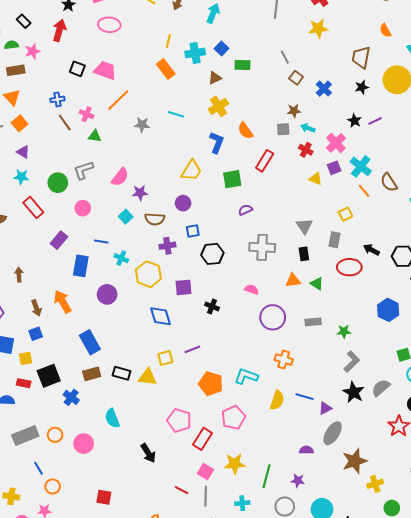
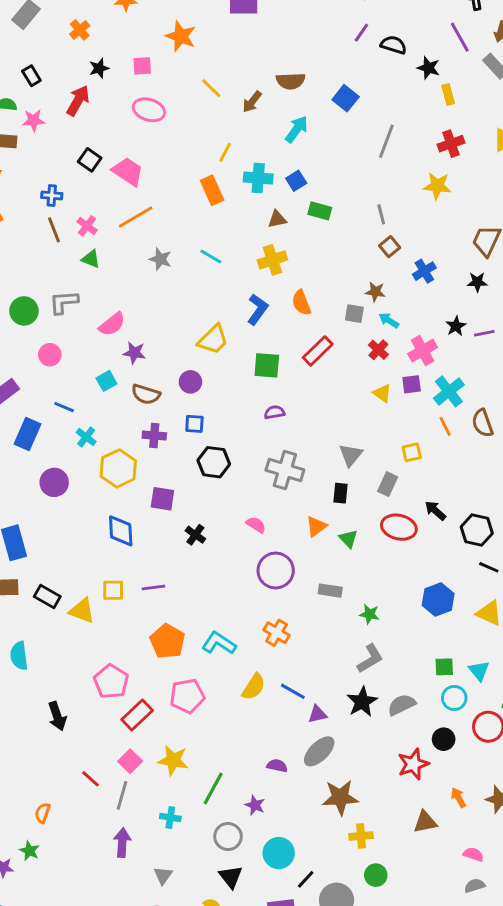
orange triangle: (293, 281) -> (316, 526), turned -42

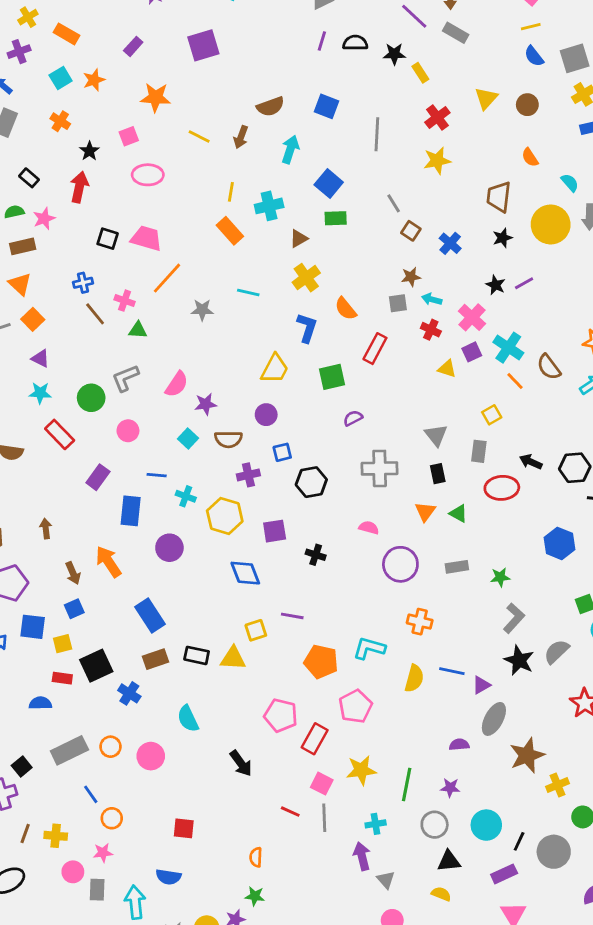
blue square: (296, 181) -> (329, 184), moved, size x1.4
purple line: (153, 587) -> (292, 616), turned 35
purple arrow: (122, 843) -> (362, 856), moved
black triangle: (231, 877) -> (449, 861), turned -40

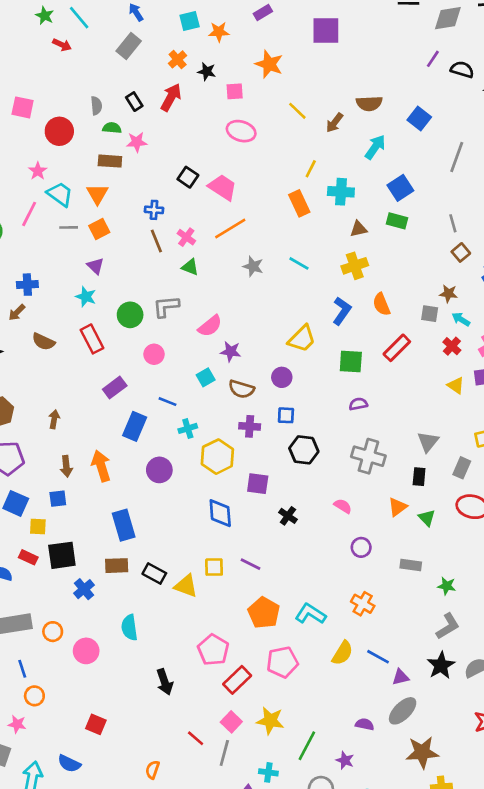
black star: (89, 151) -> (207, 72), moved, turned 30
red arrow: (79, 187) -> (171, 97), moved
cyan cross: (186, 496) -> (188, 428), turned 36
purple circle: (400, 564) -> (361, 547), size x0.6

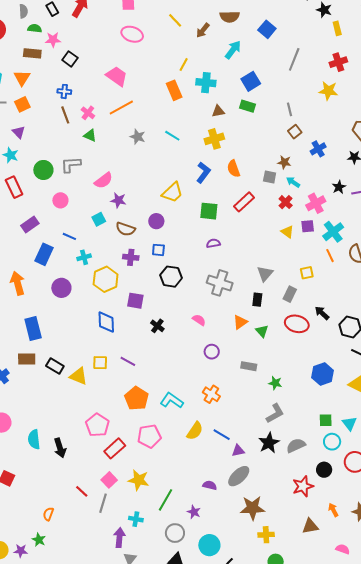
black square: (188, 177) -> (70, 59), moved
cyan semicircle: (129, 628) -> (34, 439), moved

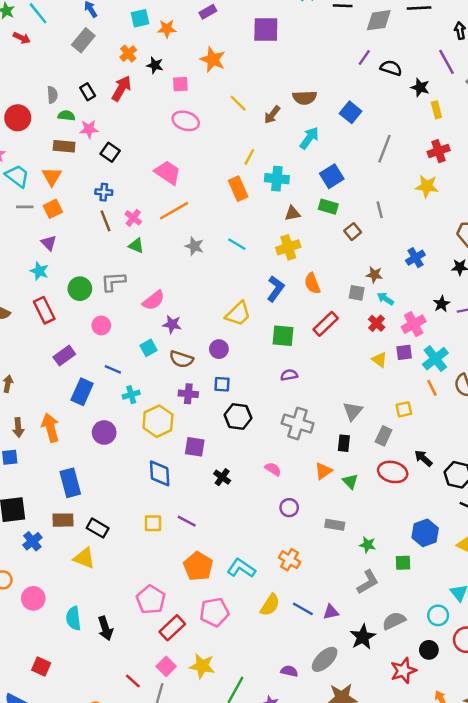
brown square: (295, 132) -> (353, 232), moved
yellow triangle: (79, 376) -> (84, 558), moved
green square: (326, 420) -> (403, 563), moved
black star: (269, 443) -> (363, 637), moved
purple triangle: (238, 451) -> (331, 612), moved

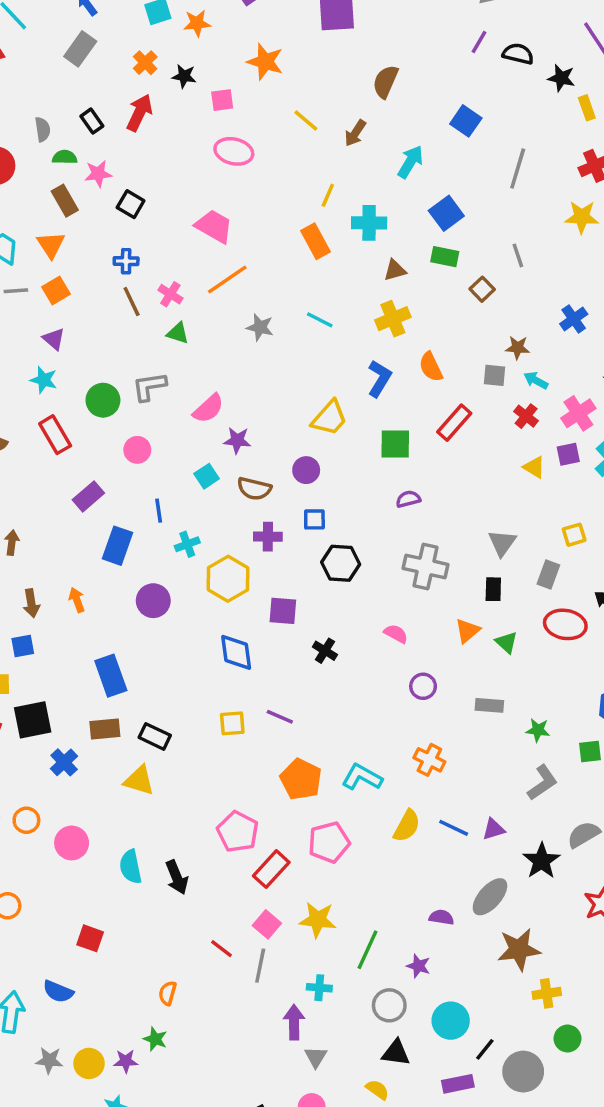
brown semicircle: (305, 98) -> (385, 82), moved, turned 120
brown rectangle: (64, 146) -> (65, 201), turned 60
blue line: (113, 369) -> (159, 511), turned 63
orange arrow: (50, 428) -> (77, 600), size x0.6

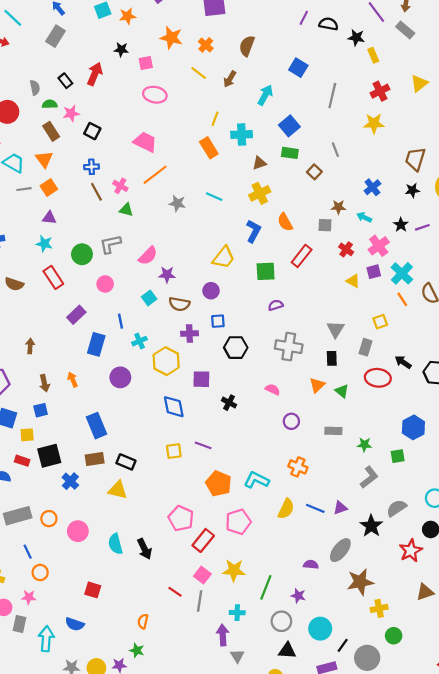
orange cross: (145, 63) -> (206, 45), moved
purple triangle: (54, 339) -> (49, 218), turned -32
cyan arrow: (536, 380) -> (364, 217), moved

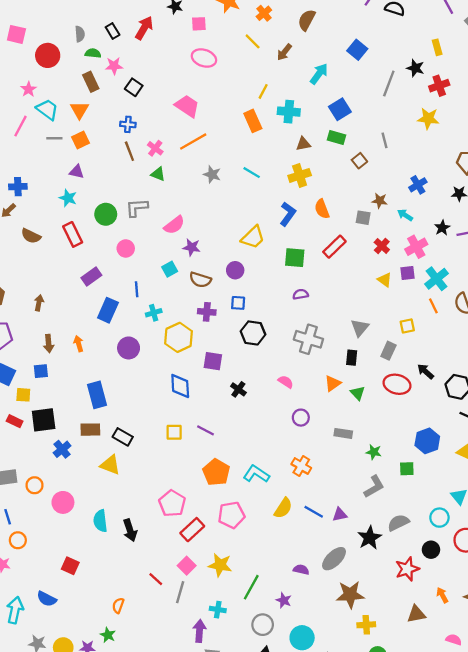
black star: (356, 38) -> (415, 68), moved

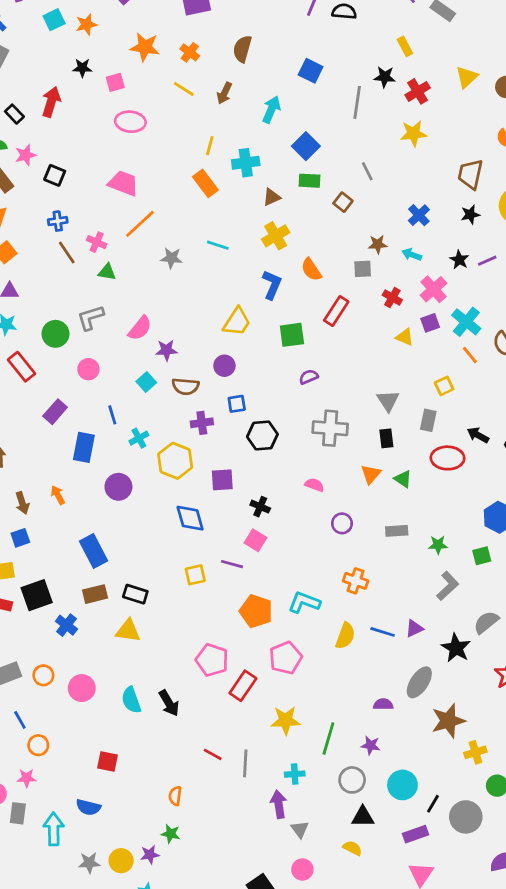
pink square: (187, 566) -> (256, 540), moved

